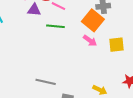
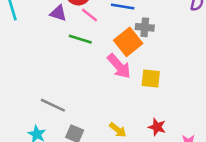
pink arrow: (90, 41) -> (119, 66), size x1.5

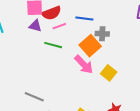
pink line: (89, 15) -> (59, 26), turned -56
yellow square: (151, 78) -> (109, 73), turned 35

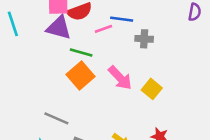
purple triangle: (35, 26) -> (59, 28), size x1.5
pink line: (59, 26) -> (103, 29), moved
orange square: (90, 46) -> (81, 76), moved

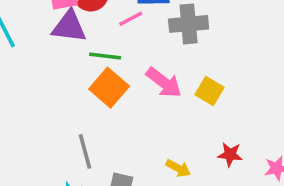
gray cross: (144, 39) -> (189, 24), size x1.5
gray line: (56, 118) -> (85, 151), turned 60

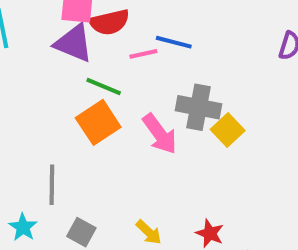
gray cross: (189, 24) -> (198, 107), moved
yellow square: (210, 91) -> (228, 130), moved

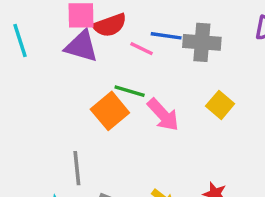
pink line: (143, 54) -> (142, 49), turned 45
green line: (104, 87) -> (130, 91), moved
gray cross: (198, 107) -> (202, 42), moved

